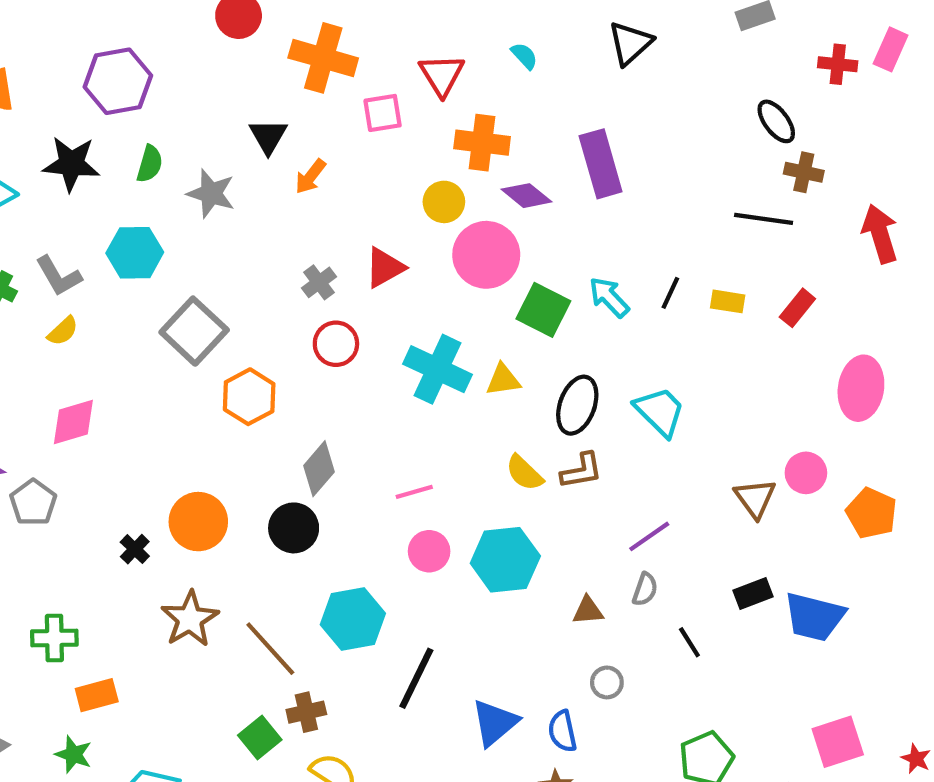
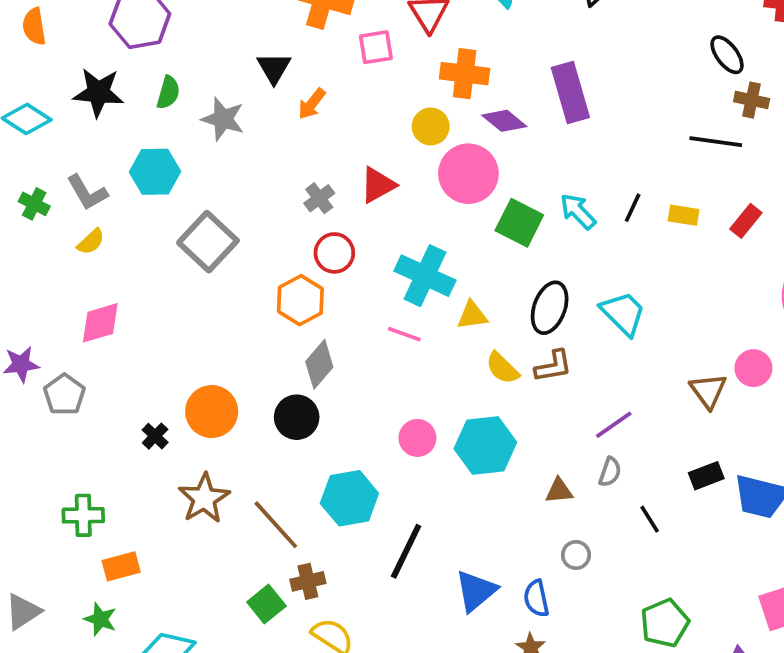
yellow triangle: (503, 380) -> (472, 315), moved
orange hexagon: (249, 397) -> (300, 300), moved
pink line: (414, 492) -> (404, 334), moved, turned 36

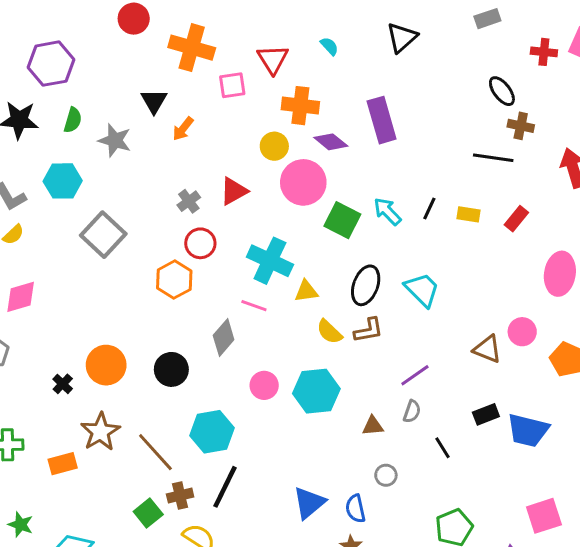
gray diamond: (319, 364) -> (224, 338), moved
brown triangle: (708, 391) -> (487, 349), turned -32
black line: (406, 551) -> (225, 487), moved
orange rectangle: (121, 566) -> (63, 464), moved

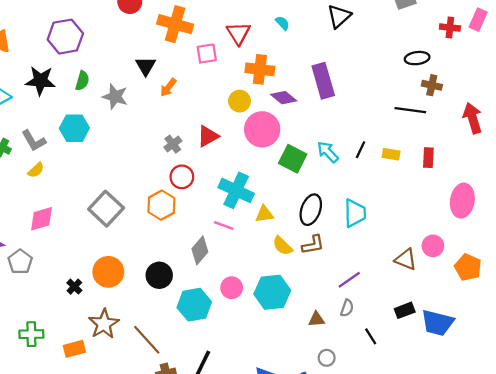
black ellipse: (502, 91) -> (417, 58), turned -60
red rectangle: (516, 219) -> (428, 158), turned -36
gray square: (103, 235) -> (106, 209), moved
cyan trapezoid: (422, 290) -> (355, 213), turned 44
cyan hexagon: (212, 432) -> (194, 305), moved

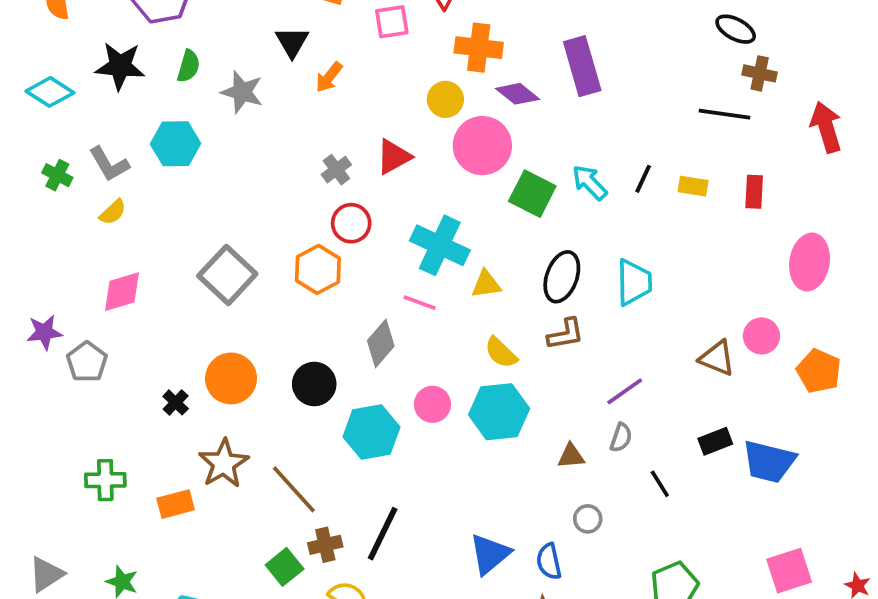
black ellipse: (417, 58) -> (736, 29), turned 35
yellow semicircle: (282, 246) -> (501, 353), moved

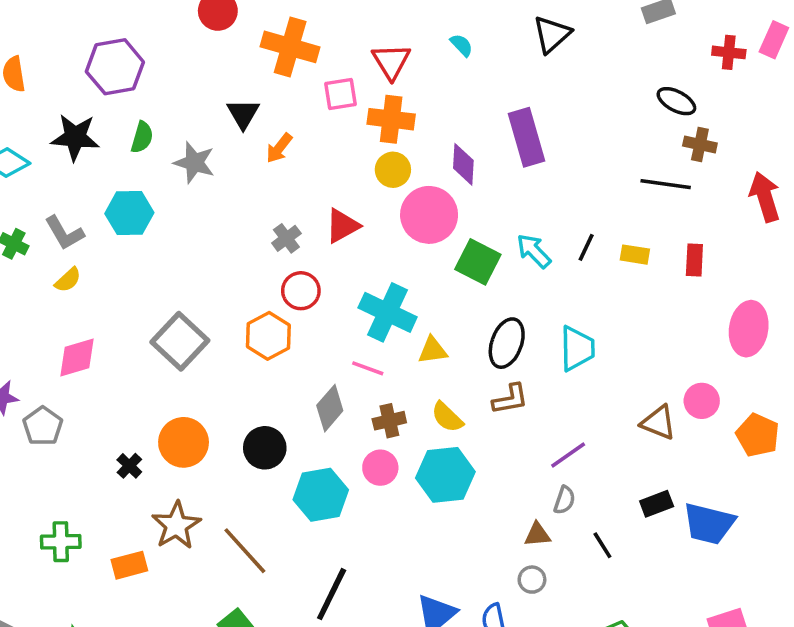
orange cross: (479, 48) -> (391, 119), moved
purple diamond: (517, 94) -> (463, 164), turned 54
brown triangle: (571, 456) -> (537, 534), moved
brown cross: (325, 545) -> (389, 421), moved

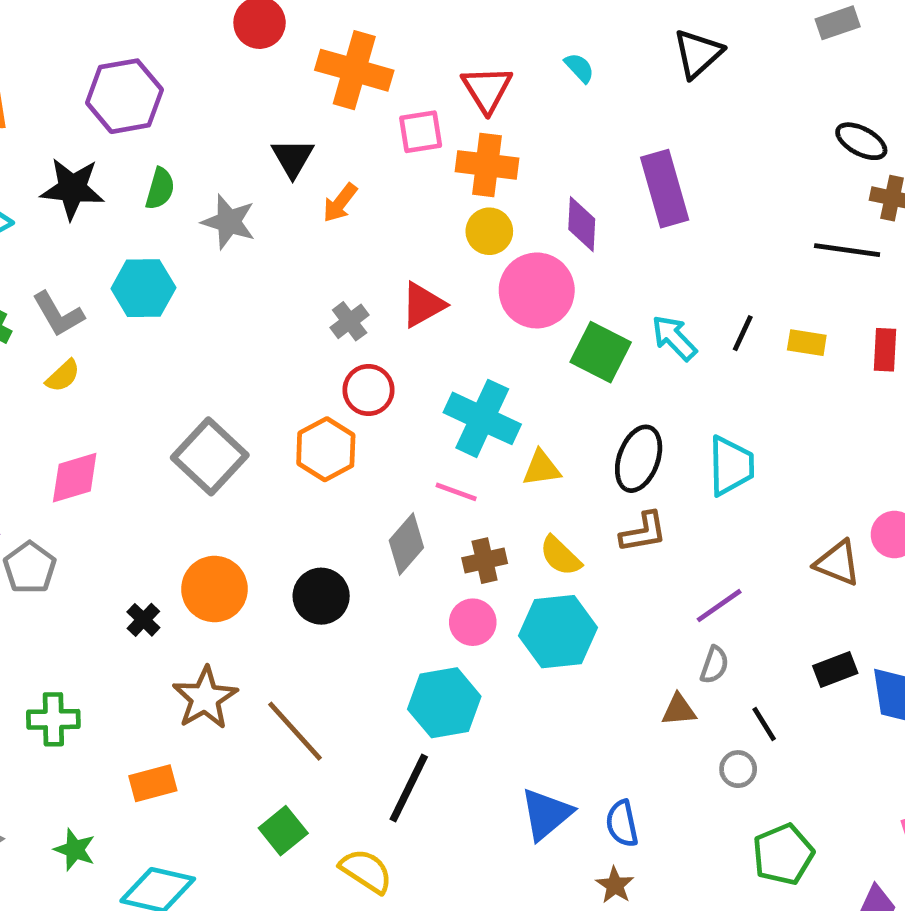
cyan hexagon: (321, 495) -> (444, 703), moved
orange rectangle: (129, 565) -> (153, 783), moved
gray circle: (532, 580) -> (738, 769), moved

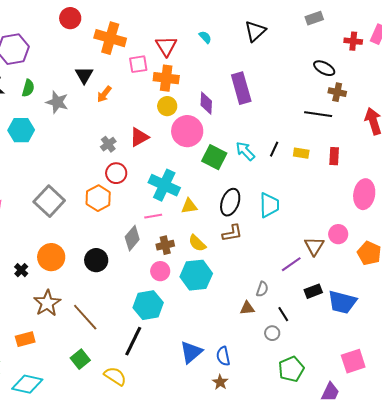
pink line: (456, 492) -> (153, 216), turned -30
brown triangle: (838, 563) -> (314, 246), turned 40
purple line: (719, 606) -> (291, 264), moved

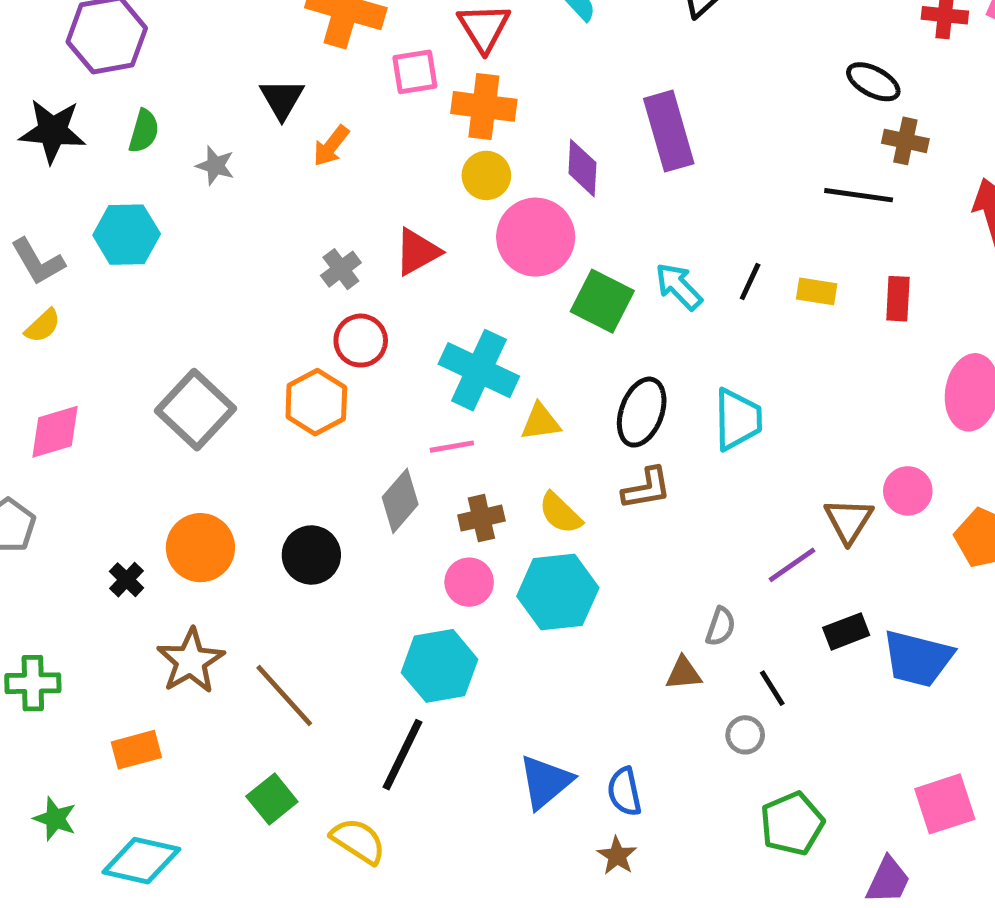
gray star: (57, 102) -> (215, 166), size x0.7

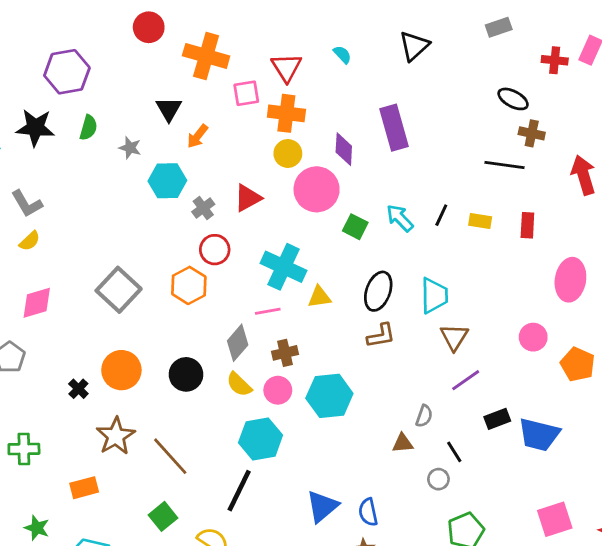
cyan hexagon: (127, 235) -> (167, 181), moved
green square: (602, 301) -> (355, 227), size x0.7
yellow semicircle: (560, 513) -> (239, 384), moved
brown triangle: (849, 520) -> (454, 337), moved

